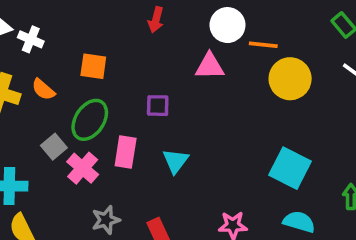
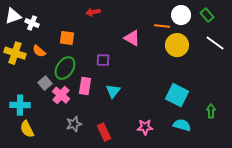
red arrow: (156, 20) -> (93, 12), moved, turned 64
white circle: (227, 25) -> (181, 15), moved
pink triangle: (210, 66) -> (132, 38), turned 30

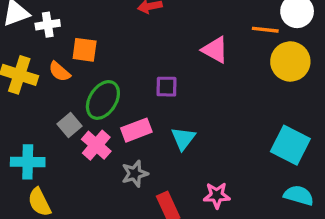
white cross: (32, 23) -> (48, 25), turned -32
orange square: (67, 38) -> (85, 50), moved
pink rectangle: (85, 86) -> (136, 130), turned 60
gray star: (74, 124) -> (135, 174), moved
pink star: (145, 127) -> (217, 195), moved

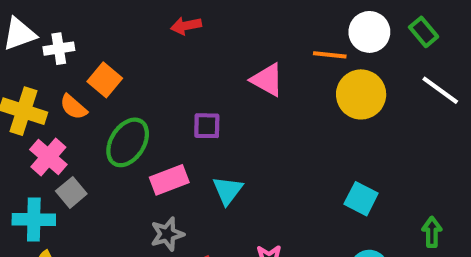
orange square: (85, 50) -> (105, 80), turned 32
gray square: (69, 125) -> (71, 192), moved
pink cross: (96, 145) -> (48, 157), moved
cyan square: (290, 145) -> (361, 199), size x0.7

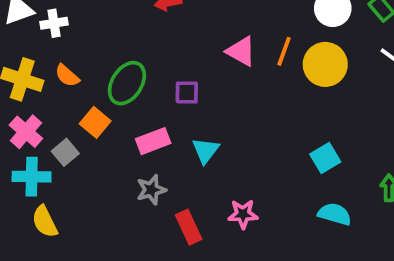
orange line: (330, 55) -> (284, 51), moved, turned -76
orange square: (105, 80) -> (95, 122), moved
green ellipse: (128, 142) -> (127, 83), moved
pink cross: (48, 157) -> (26, 132), moved
cyan square: (361, 199) -> (325, 158), turned 32

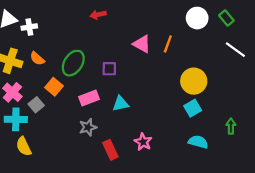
yellow circle: (325, 64) -> (194, 81), moved
cyan triangle: (206, 150) -> (121, 104), turned 42
pink star: (243, 214) -> (143, 142), turned 30

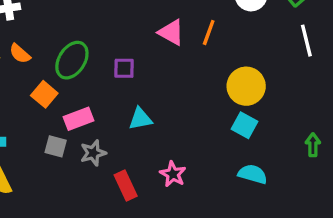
white line: (235, 50) -> (306, 41), turned 40
pink rectangle: (89, 98) -> (78, 119), moved
gray square: (36, 105) -> (56, 146), moved, turned -35
cyan square: (193, 108) -> (245, 125), turned -30
green arrow: (231, 126) -> (313, 145), moved

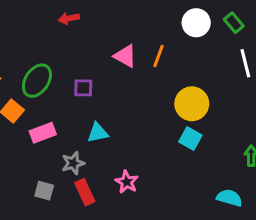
gray square: (56, 146) -> (44, 191), moved
gray star: (93, 153) -> (73, 163), moved
cyan semicircle: (253, 174) -> (229, 198), moved

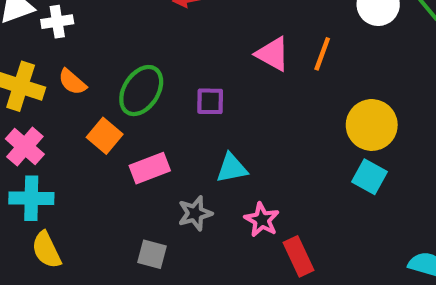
pink star: (127, 182) -> (262, 220), moved
red rectangle: (85, 192) -> (298, 256), moved

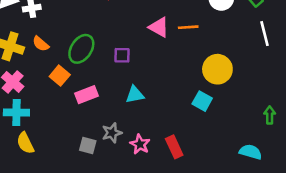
orange line: (322, 54) -> (188, 27), turned 66
cyan square: (370, 177) -> (202, 101), moved
gray star: (195, 213) -> (112, 133), moved
pink star: (262, 220) -> (140, 144), moved

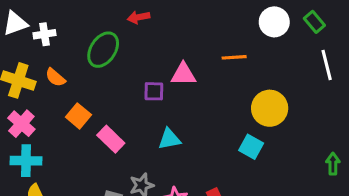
pink triangle: (159, 27) -> (183, 74), moved, turned -30
green ellipse: (81, 49) -> (103, 50), moved
pink rectangle: (86, 95) -> (111, 139), turned 65

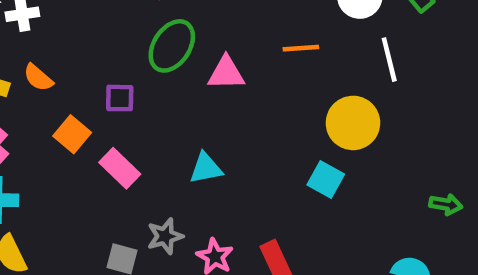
green ellipse: (103, 50) -> (172, 46), moved
white line: (327, 65) -> (389, 60), moved
purple square: (154, 91) -> (120, 98), moved
green arrow: (333, 164) -> (446, 204), turned 100

